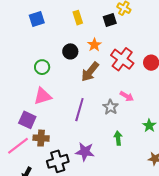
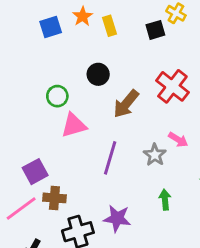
orange star: (94, 45) -> (83, 16), moved
pink triangle: (43, 96) -> (74, 125), moved
purple square: (27, 120) -> (35, 172), turned 36

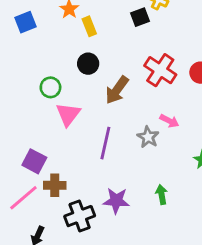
yellow rectangle: (110, 26) -> (89, 26), moved
blue square: (51, 27) -> (25, 22), moved
pink triangle: (74, 125) -> (68, 114), turned -32
purple square: (35, 172) -> (34, 161), turned -30
green arrow: (165, 200) -> (162, 194), moved

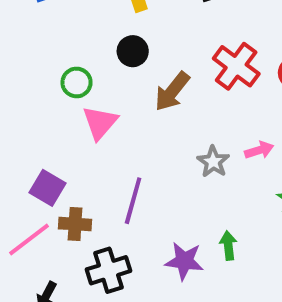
pink arrow: (169, 121) -> (259, 150), moved, turned -48
purple line: (105, 143) -> (133, 201), moved
purple star: (116, 201) -> (184, 261), moved

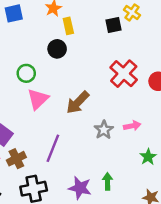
black circle: (133, 51) -> (57, 49), moved
brown arrow: (172, 91) -> (78, 102), moved
brown cross: (75, 224) -> (16, 159), turned -36

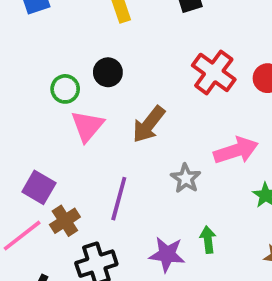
black circle: (57, 49) -> (108, 72), moved
pink arrow: (132, 126) -> (236, 151), size x1.6
gray star: (104, 130) -> (186, 178), moved

